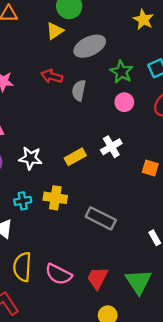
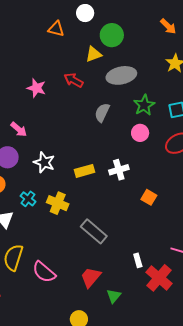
red arrow: (52, 76) -> (74, 80), moved
cyan cross: (23, 201) -> (28, 199), turned 35
red trapezoid: (97, 278) -> (91, 277), moved
green triangle: (139, 282) -> (114, 296), size x0.6

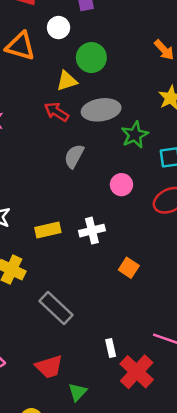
orange triangle: (56, 29) -> (20, 46), size x1.4
red arrow: (74, 80) -> (57, 112), moved
green star: (144, 105) -> (135, 135), moved
red trapezoid: (91, 277) -> (49, 367), turned -150

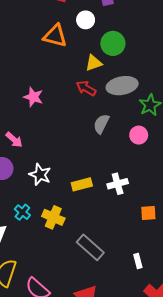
pink circle: (121, 185) -> (139, 135), moved
orange square: (129, 268) -> (148, 213), turned -35
white rectangle: (111, 348) -> (138, 261), moved

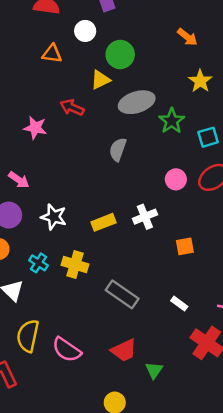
orange triangle: (55, 36) -> (52, 54), size x0.7
red arrow: (86, 88) -> (72, 107), moved
pink circle: (139, 135) -> (176, 179), moved
white rectangle: (138, 261) -> (179, 304), turned -32

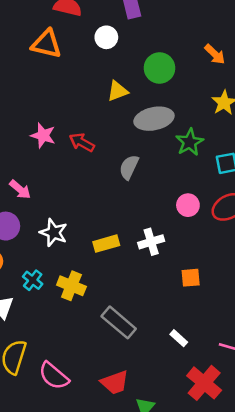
orange triangle: (52, 54) -> (46, 44), moved, size x1.4
green circle: (120, 55) -> (159, 68), moved
red arrow: (72, 107) -> (82, 142), moved

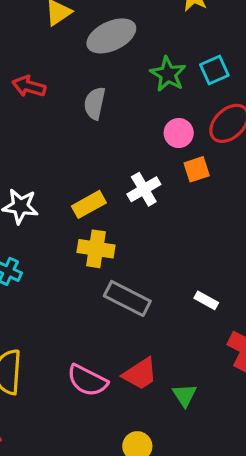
green star: (190, 142) -> (168, 74), moved
orange square: (191, 278) -> (197, 169), moved
yellow cross: (71, 286) -> (96, 249), moved
pink semicircle: (54, 376) -> (87, 380), moved

